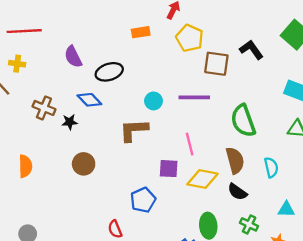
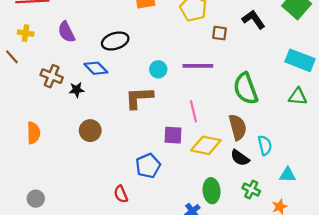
purple semicircle: (73, 57) -> (66, 32), moved
brown square: (216, 64) -> (219, 33), size x0.6
cyan semicircle: (271, 167) -> (265, 145), moved

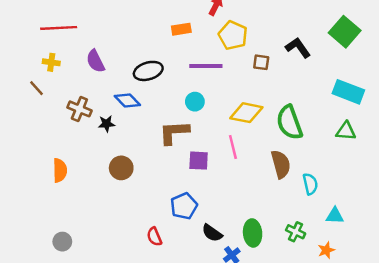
purple line: (198, 66) -> (206, 66), moved
purple square: (173, 135) -> (199, 161), moved
yellow diamond: (206, 145) -> (246, 113), moved
black semicircle: (240, 158) -> (212, 233), moved

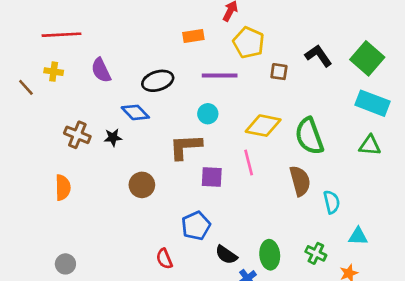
green square: (345, 32) -> (367, 58), moved
brown line: (37, 88) -> (26, 87), moved
brown cross: (79, 109) -> (77, 135), moved
brown circle: (121, 168) -> (142, 185), moved

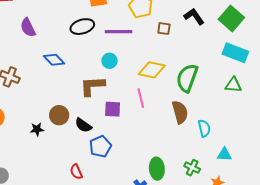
black ellipse: (158, 81) -> (82, 27), moved
green semicircle: (309, 136) -> (187, 78), turned 40
black star: (113, 137) -> (37, 129), moved
black semicircle: (226, 255) -> (83, 125), moved

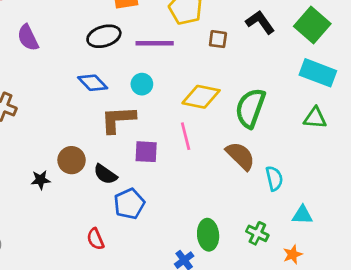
blue diamond: (54, 60) -> (93, 83), moved
brown semicircle: (180, 112) -> (240, 156), turned -30

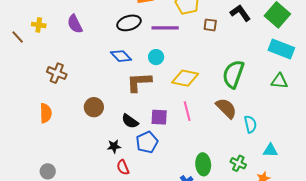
yellow diamond: (201, 97) -> (185, 78), moved
pink line: (186, 136) -> (187, 111), moved
purple square: (146, 152) -> (159, 117), moved
brown circle: (72, 160) -> (94, 107), moved
black star: (41, 180) -> (114, 146), moved

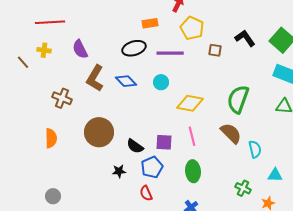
brown L-shape: (139, 82) -> (95, 78), moved, turned -56
brown circle: (94, 107) -> (99, 132), size x1.5
green ellipse: (203, 164) -> (193, 171), moved
red semicircle: (123, 167) -> (146, 193), moved

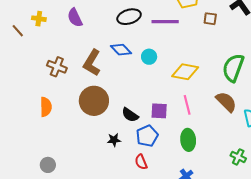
brown L-shape: (95, 78) -> (92, 63), moved
cyan circle: (161, 82) -> (149, 57), moved

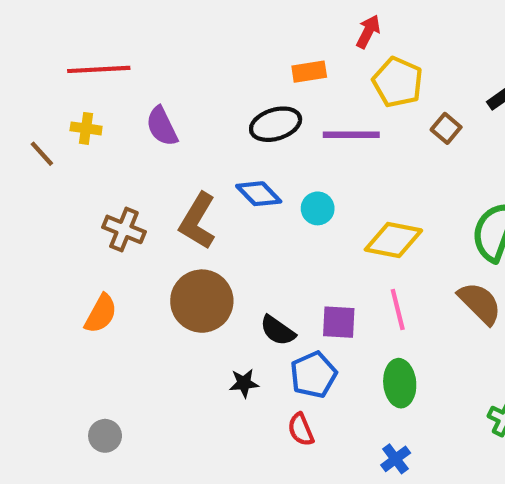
brown square: (210, 19) -> (446, 128), turned 32
orange semicircle: (46, 107) -> (101, 314), turned 30

